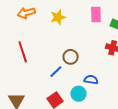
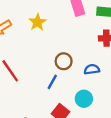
blue semicircle: (91, 80) -> (92, 69), moved

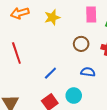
brown circle: (64, 61) -> (81, 44), moved

